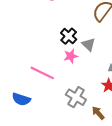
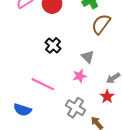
black cross: (69, 36) -> (53, 45), moved
pink star: (71, 56) -> (80, 76), moved

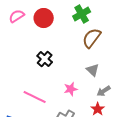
gray triangle: (88, 57) -> (93, 70), moved

